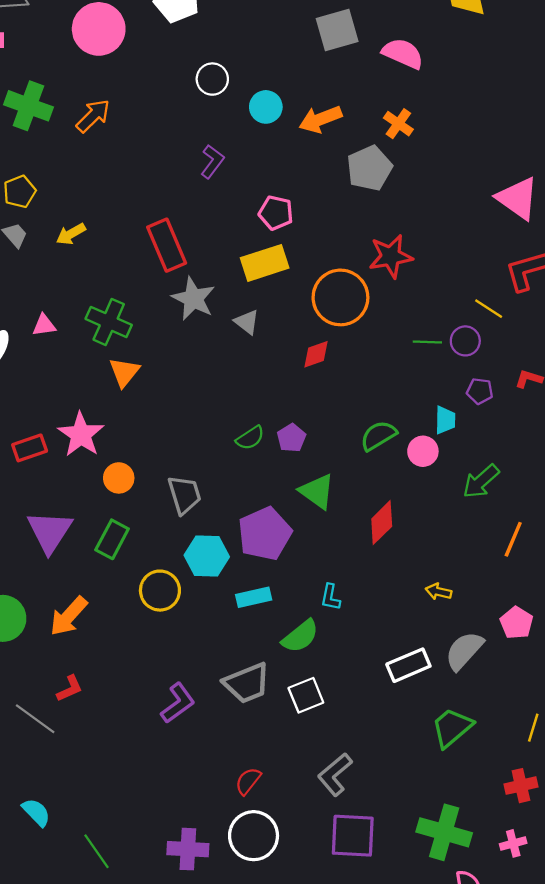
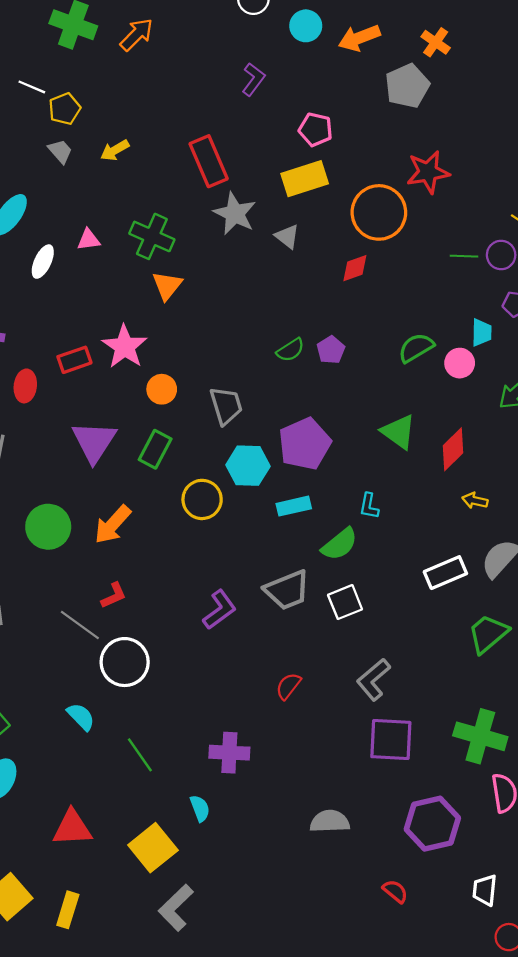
green triangle: (317, 491) -> (399, 432), moved
red diamond: (382, 523) -> (453, 449), moved
white circle: (254, 836) -> (125, 662), moved

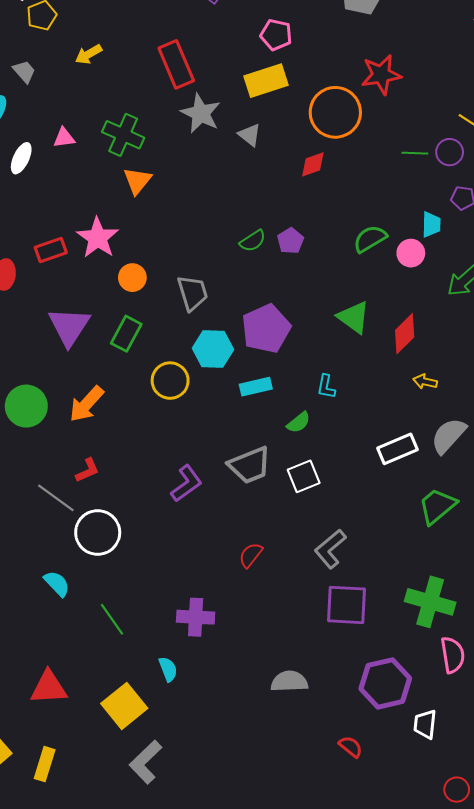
gray trapezoid: (60, 151) -> (24, 72), moved
green semicircle: (340, 544) -> (299, 422), size x0.7
white trapezoid: (485, 890) -> (425, 724), moved

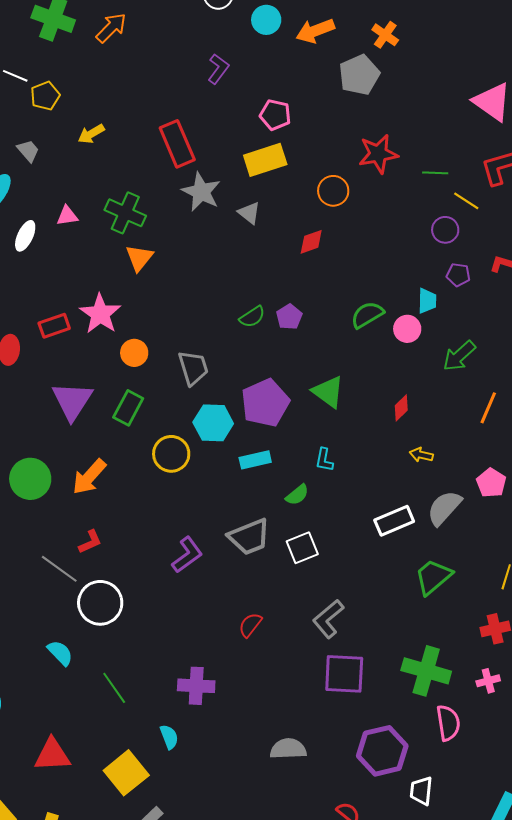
orange circle: (335, 112) -> (333, 191), size x0.6
green line: (415, 153) -> (435, 173), moved
green triangle: (354, 317) -> (328, 392), moved
red diamond: (405, 334) -> (401, 408), size x0.7

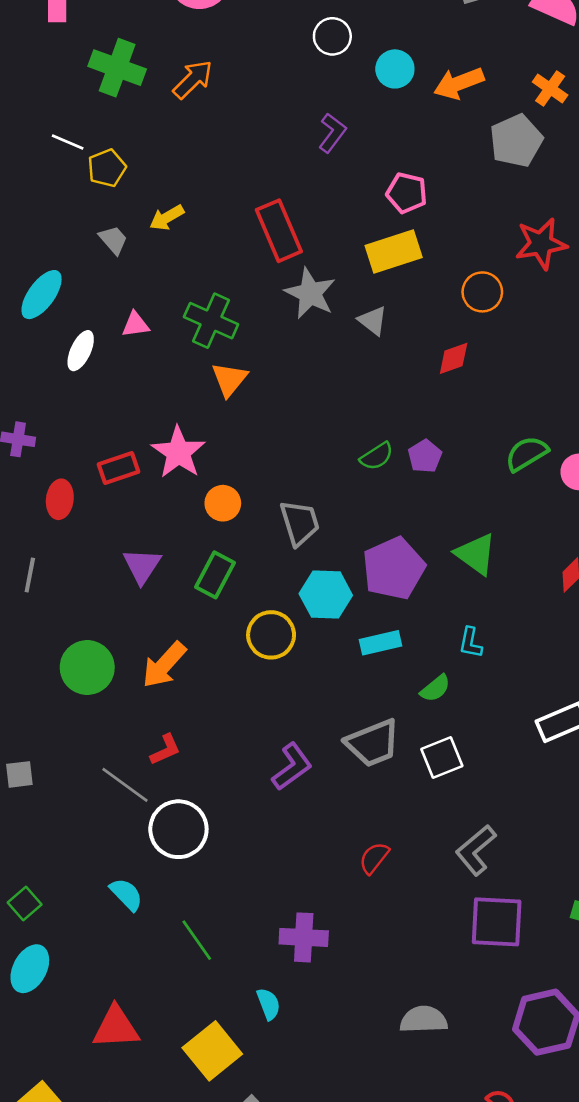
gray trapezoid: (28, 151) -> (113, 240), moved
purple triangle: (72, 401) -> (142, 566), size x0.7

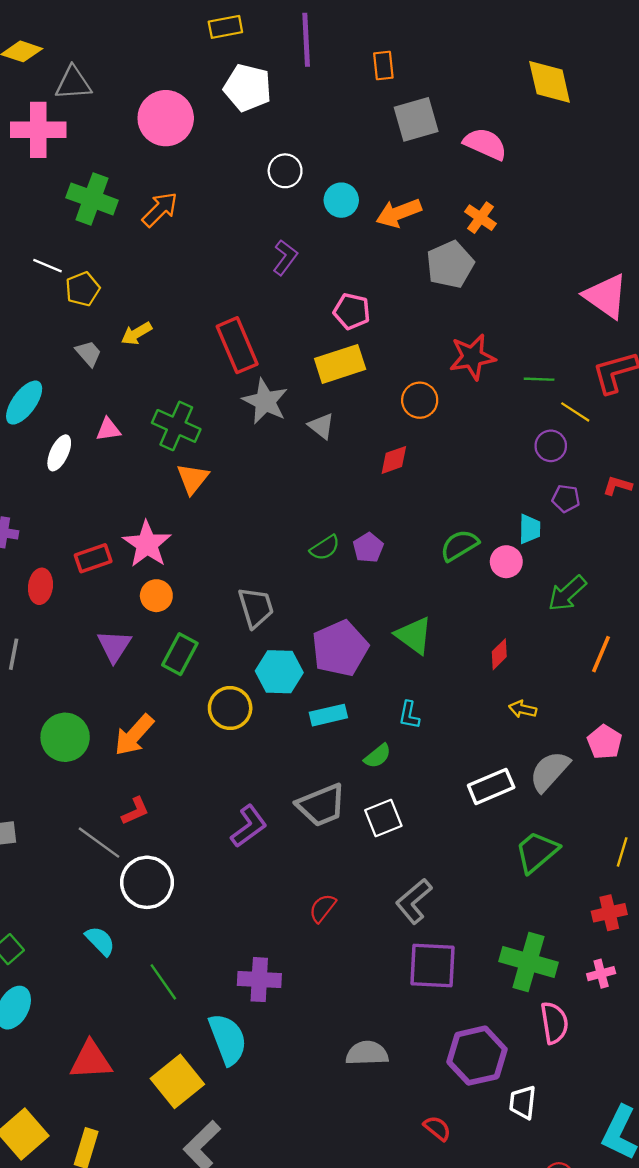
orange circle: (223, 503) -> (156, 596), moved
cyan semicircle: (268, 1004) -> (228, 1039), size x1.8

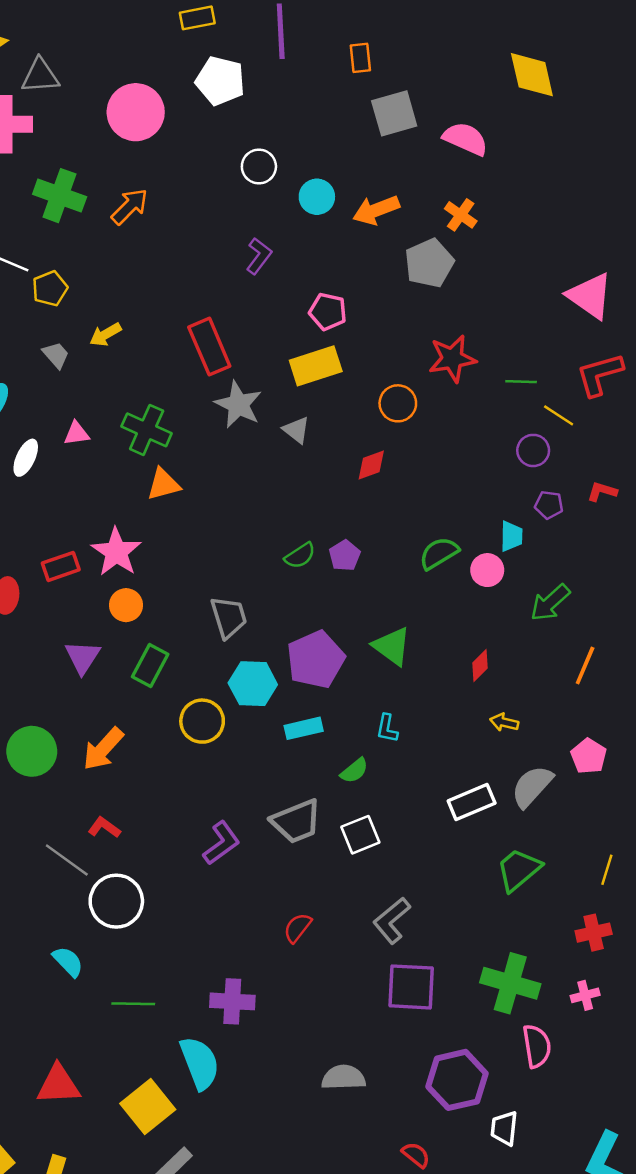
orange triangle: (193, 479) -> (163, 484), turned 36
red L-shape: (135, 811) -> (104, 827), turned -120
green line: (163, 982) -> (133, 1004), turned -54

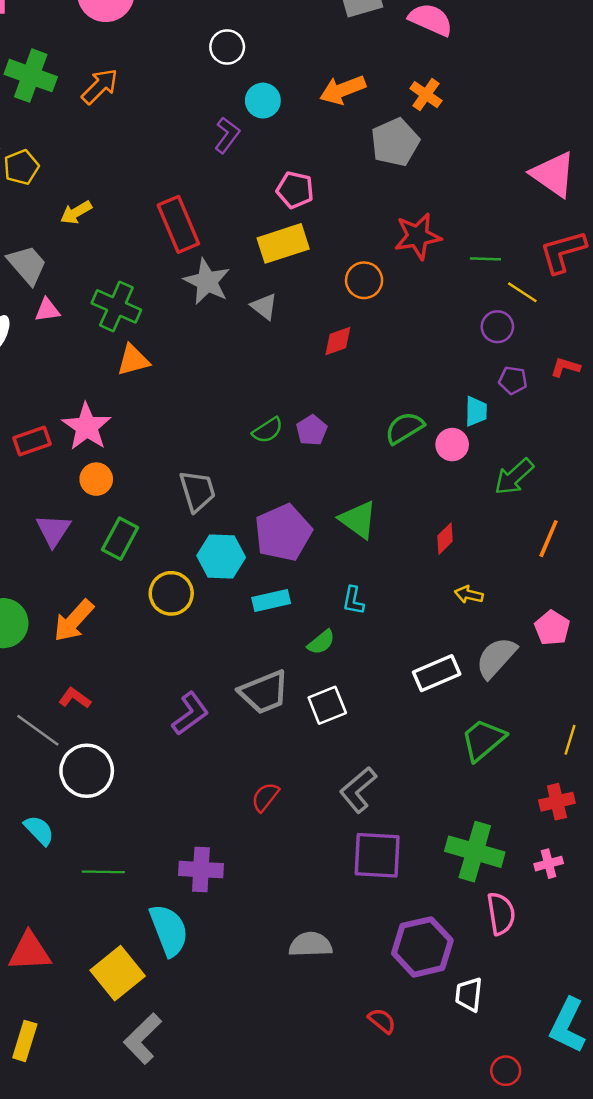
cyan circle: (317, 197) -> (263, 101), moved
gray trapezoid: (56, 355) -> (27, 265), moved, size x1.5

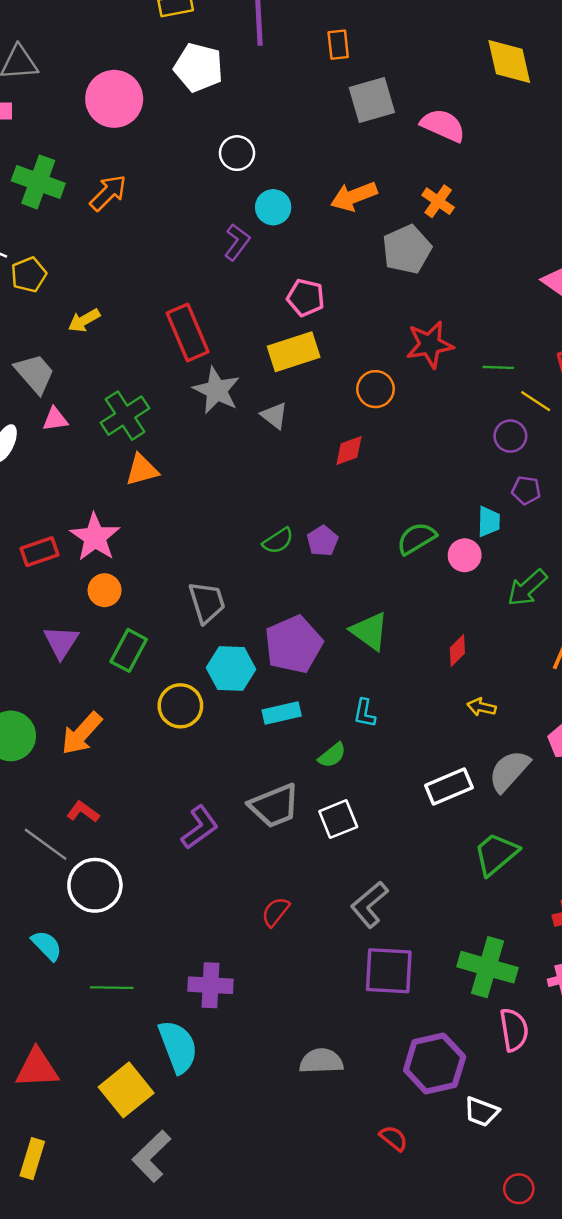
green cross: (116, 306) -> (125, 416), turned 33
white trapezoid: (469, 995) -> (481, 1112), turned -75

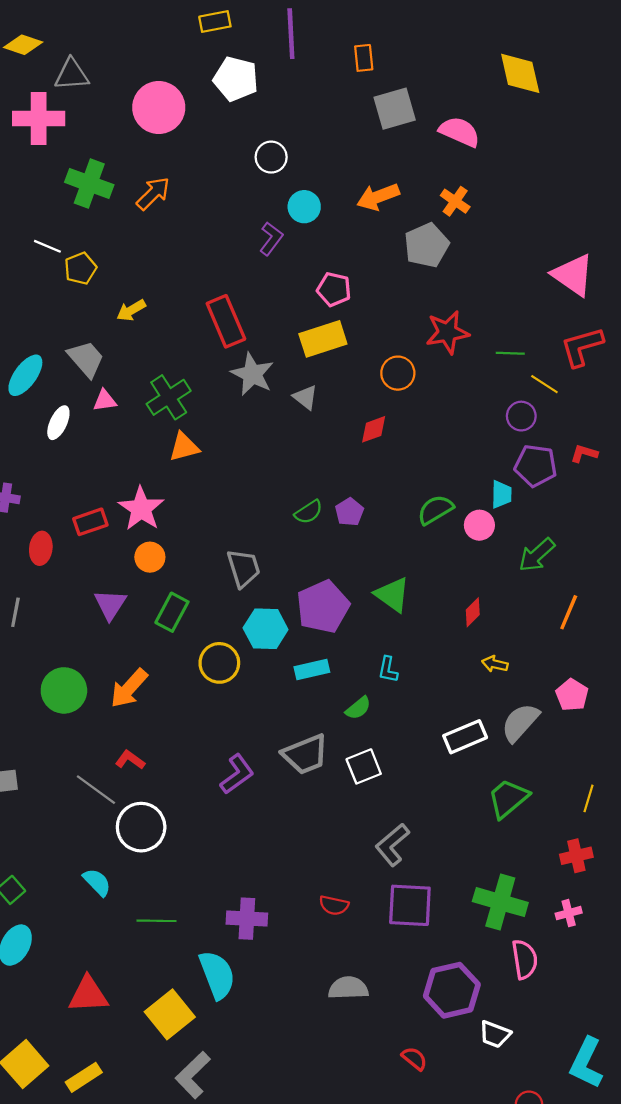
purple pentagon: (526, 490) -> (536, 466), size x1.6
red semicircle: (276, 912) -> (334, 905), moved, turned -116
yellow rectangle: (32, 1159) -> (84, 1077), turned 40

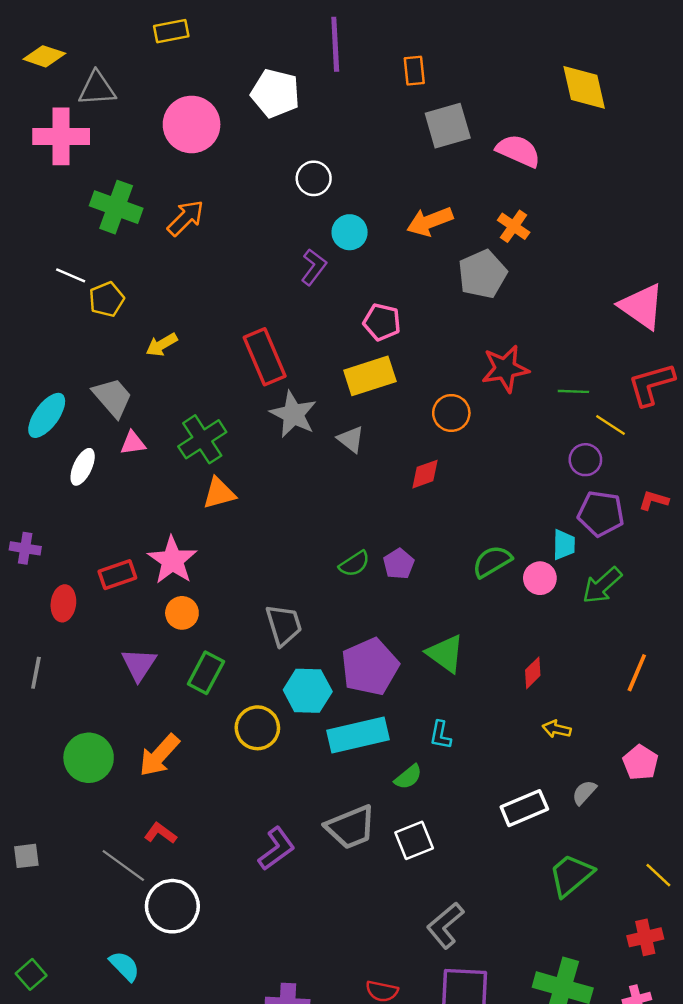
yellow rectangle: (215, 22) -> (171, 31), moved
green arrow: (537, 555) -> (602, 585), moved
cyan rectangle: (312, 670) -> (358, 735), size x1.6
gray semicircle: (520, 722) -> (584, 792), size x0.6
yellow line: (589, 798) -> (658, 875), turned -64

